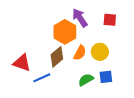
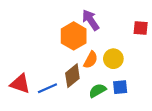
red square: (110, 20) -> (141, 28), moved
brown diamond: (57, 57) -> (72, 76), moved
red triangle: (22, 63) -> (20, 84), moved

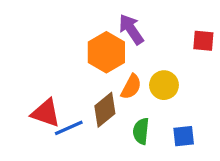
red triangle: (20, 84) -> (46, 113), moved
blue square: (120, 87) -> (184, 136), moved
green semicircle: (97, 91) -> (141, 131), turned -54

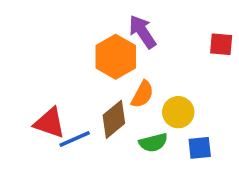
yellow circle: (164, 85) -> (178, 112), moved
green semicircle: (141, 131) -> (153, 143), turned -110

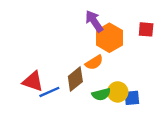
orange hexagon: (116, 57) -> (109, 38), moved
orange semicircle: (142, 94) -> (94, 62), turned 30
yellow circle: (178, 112) -> (118, 92), moved

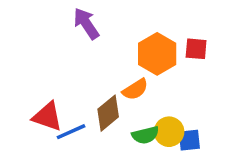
purple arrow: (94, 21) -> (86, 23), moved
red square: (146, 29) -> (196, 49), moved

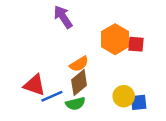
red square: (196, 49) -> (136, 44), moved
orange semicircle: (135, 89) -> (79, 64), moved
green semicircle: (145, 135) -> (75, 104), moved

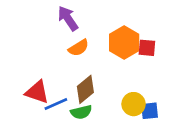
orange semicircle: (79, 64) -> (79, 48), moved

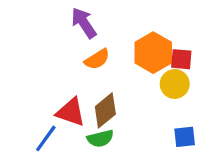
red triangle: (37, 92) -> (71, 112), moved
blue line: (56, 104) -> (46, 138), moved, turned -30
yellow circle: (134, 104) -> (175, 84), moved

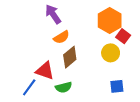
orange hexagon: (153, 53) -> (110, 21), moved
red square: (181, 59) -> (123, 36), moved, turned 32
brown diamond: (105, 110) -> (70, 57), moved

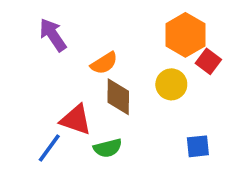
purple arrow: (53, 14) -> (53, 35), moved
yellow circle: (111, 53) -> (171, 84), moved
brown diamond: (70, 57) -> (118, 97), turned -50

